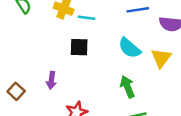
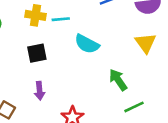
black square: (79, 47) -> (37, 53), moved
cyan semicircle: (129, 48) -> (87, 44), moved

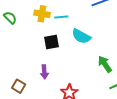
black square: (37, 53) -> (52, 42), moved

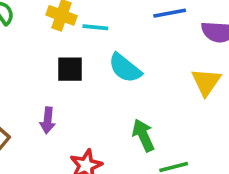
green arrow: (105, 64) -> (143, 135), moved

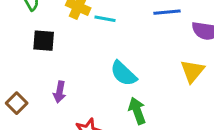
cyan semicircle: (125, 68) -> (123, 73), moved
black square: (70, 69) -> (44, 41), moved

